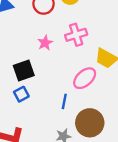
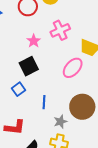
black square: (24, 71) -> (29, 66), moved
blue line: (64, 101) -> (44, 102), moved

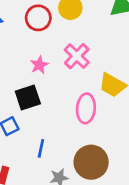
pink cross: (60, 30) -> (77, 56), turned -30
pink ellipse: (73, 68) -> (86, 108), turned -45

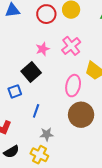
black square: (28, 98) -> (31, 72), turned -30
brown circle: (91, 162) -> (81, 115), moved

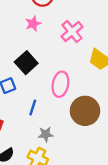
pink star: (43, 49) -> (33, 24), moved
pink ellipse: (73, 86) -> (60, 84), moved

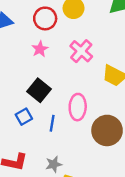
blue line: (33, 108) -> (52, 123), moved
gray star: (46, 134) -> (54, 164), moved

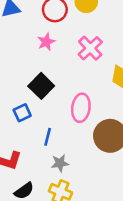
blue line: (52, 123) -> (48, 137), moved
gray star: (54, 164) -> (60, 163), moved

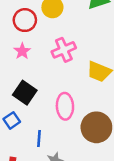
pink cross: (90, 48) -> (64, 50), turned 30

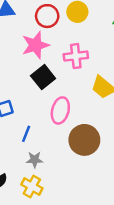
pink star: (22, 51) -> (35, 45), size x1.6
black square: (25, 93) -> (43, 77), moved

